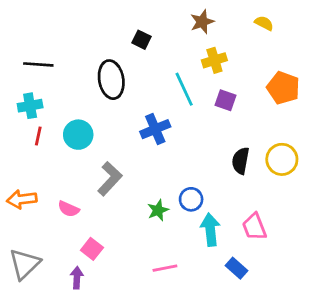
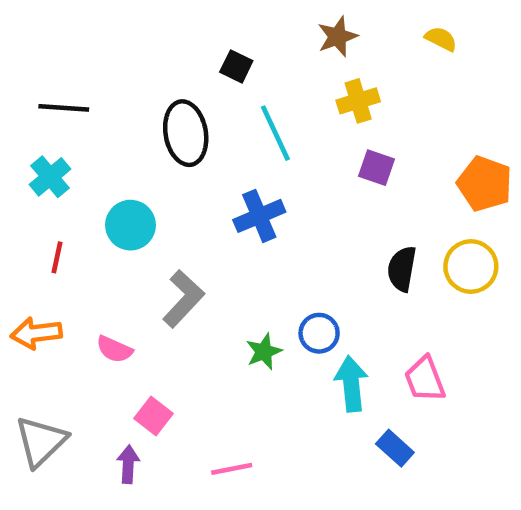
orange pentagon: (283, 88) -> (485, 184), moved
cyan line: (184, 89) -> (275, 133), moved
cyan cross: (30, 106) -> (50, 177), turned -30
red line: (38, 136) -> (57, 257), moved
pink line: (165, 268) -> (232, 469), moved

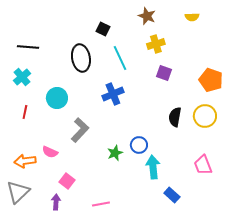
brown star: (337, 37) -> (147, 16), turned -30
yellow semicircle: (441, 39) -> (192, 17), turned 152
orange arrow: (36, 333) -> (25, 161), moved
pink trapezoid: (425, 379) -> (203, 165), moved

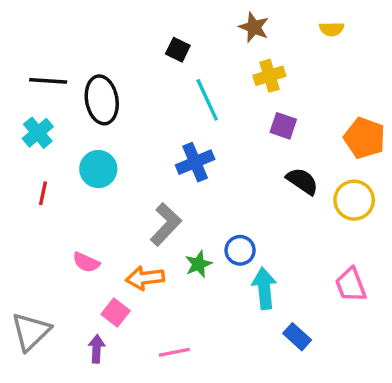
black ellipse: (81, 58) -> (102, 100), moved
black semicircle: (175, 117) -> (302, 181), moved, turned 114
gray L-shape: (80, 130) -> (166, 224), moved
orange arrow: (25, 161) -> (145, 278), moved

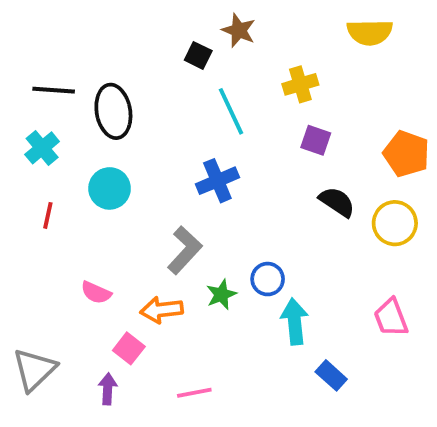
brown star: (254, 27) -> (239, 30), moved
yellow semicircle: (332, 29) -> (370, 32), size x1.6

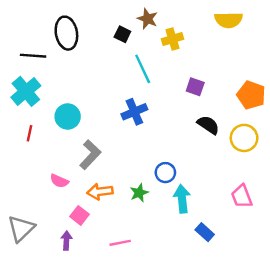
yellow cross: (300, 84) -> (173, 39), moved
black ellipse: (113, 111) -> (66, 33), moved
cyan cross: (42, 148) -> (26, 91), size x1.4
gray L-shape: (185, 250) -> (90, 155), moved
green star: (221, 294) -> (139, 193), moved

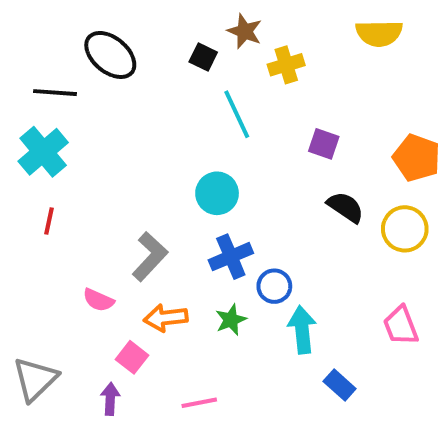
black ellipse: (66, 33) -> (110, 55), turned -40
blue cross: (134, 112) -> (231, 257), moved
cyan circle: (68, 117) -> (217, 193), moved

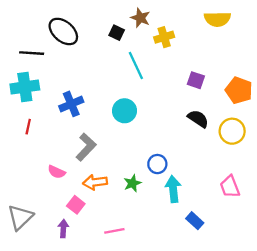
purple square: (324, 144) -> (196, 80), moved
cyan cross: (43, 152) -> (25, 87), turned 32
blue cross: (231, 257) -> (71, 104), moved

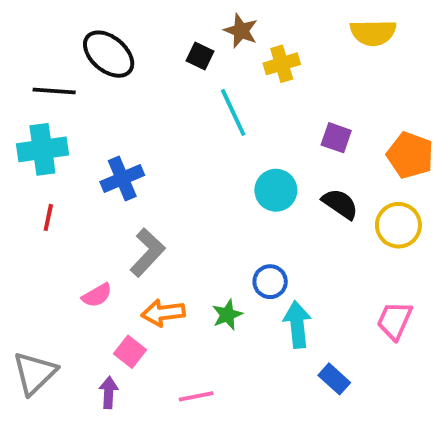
cyan circle: (125, 111) -> (276, 190), moved
pink semicircle: (57, 172) -> (97, 295), turned -54
pink trapezoid: (230, 187) -> (395, 321), turned 45

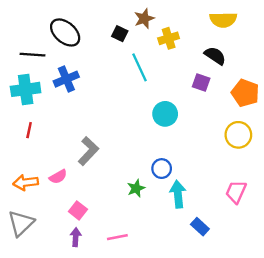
brown star: (241, 31) -> (144, 19), turned 30
blue cross: (122, 179) -> (66, 79), moved
black semicircle: (340, 204) -> (215, 56), moved
orange arrow: (163, 313) -> (26, 182), moved
purple arrow: (109, 393) -> (76, 237), moved

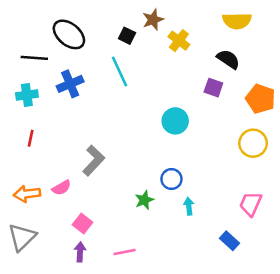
yellow cross: (169, 38) -> (179, 41), turned -36
cyan line: (140, 67) -> (120, 72), moved
cyan cross: (26, 89) -> (27, 95), size x0.7
cyan arrow: (178, 194) -> (189, 206), size x0.6
blue rectangle: (200, 227) -> (230, 241), moved

